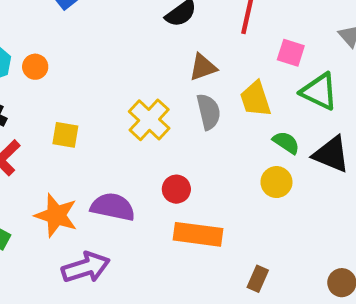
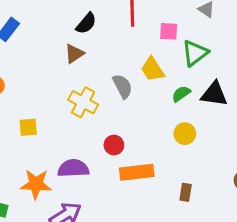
brown triangle: (203, 67) -> (74, 54), moved
green triangle: (319, 91) -> (195, 53), turned -48
green semicircle: (286, 142) -> (181, 94), turned -54
yellow circle: (276, 182) -> (185, 134), moved

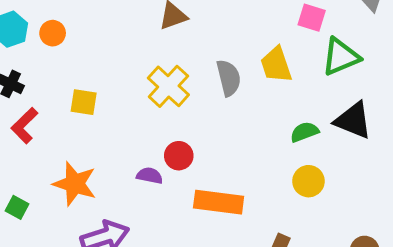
green semicircle: (181, 94) -> (304, 132), moved
yellow circle: (185, 134) -> (308, 181), moved
red circle: (114, 145) -> (179, 156), moved
purple semicircle: (73, 168) -> (150, 176), moved, size x0.6

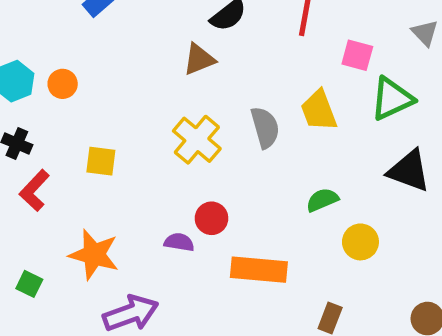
green semicircle: (304, 132) -> (322, 200), moved

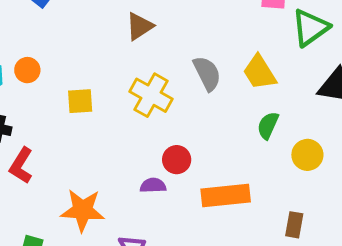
yellow trapezoid: (319, 111) -> (260, 72), moved
yellow square: (101, 161) -> (80, 101), moved
green semicircle: (322, 200) -> (268, 125), turned -32

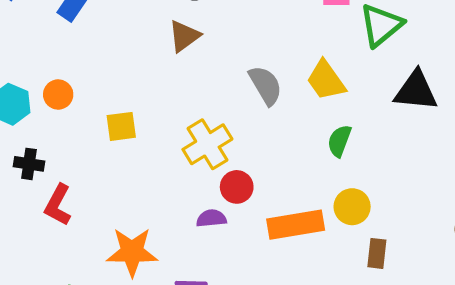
yellow cross: (151, 95) -> (207, 144), moved, turned 33
yellow circle: (307, 155) -> (352, 207), moved

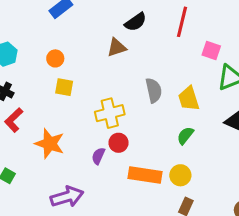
orange circle: (58, 95) -> (55, 58), moved
purple semicircle: (211, 218) -> (98, 156), turned -78
orange star: (132, 252) -> (50, 144), moved

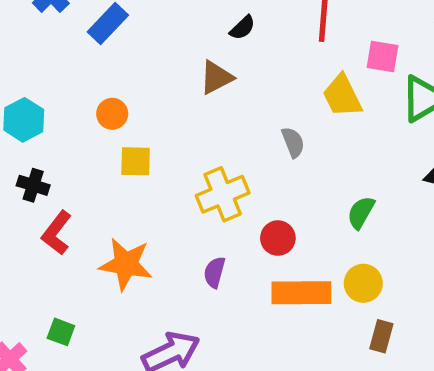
black semicircle: (136, 22) -> (242, 28), size x0.7
gray semicircle: (154, 90) -> (293, 142), size x0.7
yellow trapezoid: (189, 99) -> (342, 96), moved
red circle: (119, 143) -> (278, 238), moved

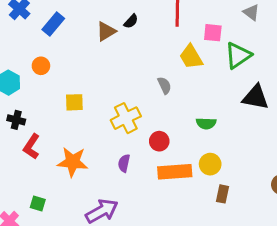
brown triangle: (216, 77) -> (106, 31), moved
orange circle: (112, 114) -> (41, 66), moved
green semicircle: (361, 213) -> (206, 123), turned -114

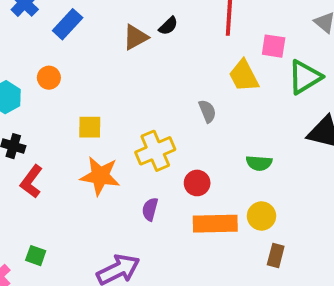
orange star: (73, 162) -> (100, 176), moved

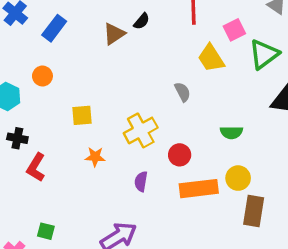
pink square: (274, 46) -> (234, 30), turned -30
orange star: (100, 176) -> (95, 157), size x0.6
brown rectangle: (276, 255) -> (254, 211), size x1.5

